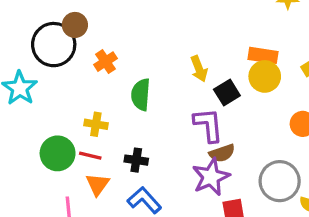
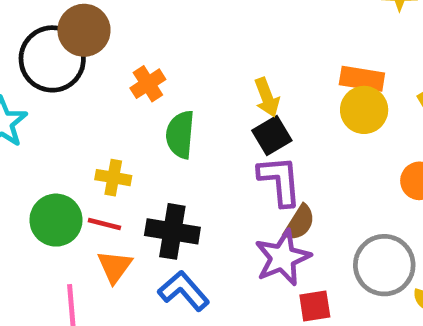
brown circle: (75, 25) -> (84, 30), size x1.4
orange cross: (106, 62) -> (148, 84), moved
black square: (227, 93) -> (272, 135), moved
brown semicircle: (222, 153) -> (299, 223), turned -40
black cross: (136, 160) -> (172, 231), size x1.5

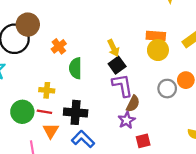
purple star: (283, 258) -> (127, 120), size x0.7
gray circle: (384, 265) -> (167, 89), moved, size x0.7

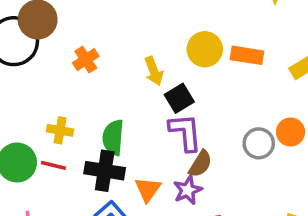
yellow arrow: (113, 48) -> (154, 71), moved
yellow circle: (158, 50) -> (205, 49), moved
green semicircle: (75, 68) -> (113, 137), moved
orange triangle: (51, 131) -> (148, 189), moved

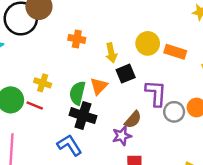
orange cross: (86, 60) -> (77, 39), moved, turned 35
purple L-shape: (185, 132) -> (156, 93), moved
black cross: (105, 171) -> (83, 116), moved
orange triangle: (148, 189) -> (99, 86), moved

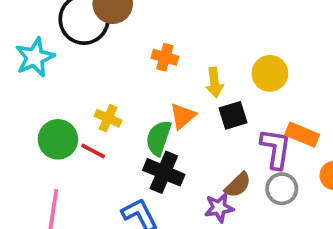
orange rectangle: (175, 52) -> (302, 135), moved
orange triangle: (99, 86) -> (183, 116), moved
gray circle: (174, 112) -> (282, 189), moved

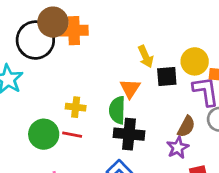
orange cross: (165, 57) -> (74, 31), moved, size x1.4
yellow circle: (270, 73) -> (195, 61), moved
black square: (233, 115) -> (167, 77), turned 30

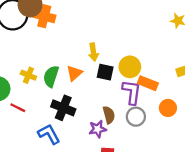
green semicircle: (117, 110) -> (51, 76), moved
brown semicircle: (186, 127) -> (109, 115), turned -60
red line: (72, 135) -> (18, 108), moved

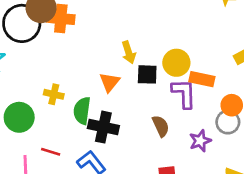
green semicircle: (51, 76) -> (82, 111), moved
red line: (18, 108) -> (51, 152), moved
gray circle: (136, 117) -> (228, 122), moved
purple star: (98, 129) -> (200, 141), moved

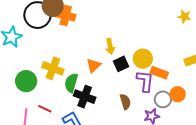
black square: (147, 74) -> (121, 64), turned -35
yellow cross: (54, 94) -> (53, 68), size x1.5
gray circle: (228, 122) -> (163, 99), moved

